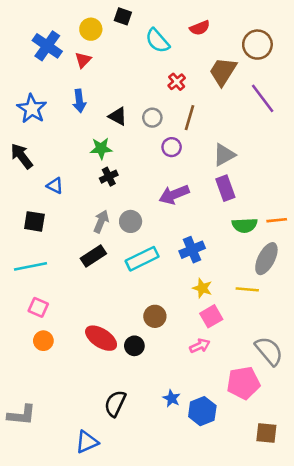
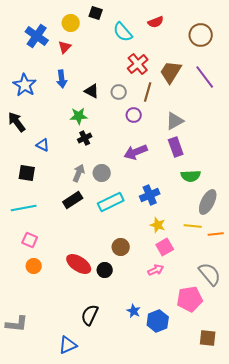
brown trapezoid: (223, 71) -> (171, 72), moved
red cross: (177, 82) -> (138, 64), size x1.5
orange line: (277, 220) -> (216, 234), moved

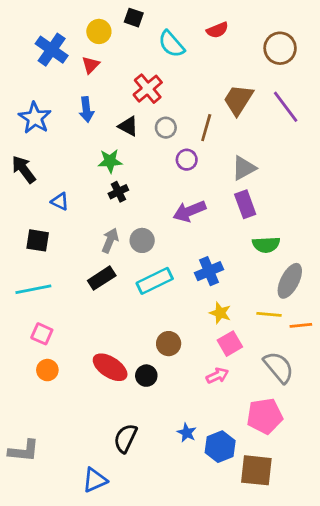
red cross: (138, 64) -> (148, 89), moved
gray semicircle: (210, 274) -> (279, 367), moved
brown square: (208, 338) -> (256, 470), moved, size x1.4

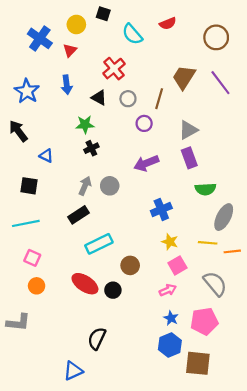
cyan rectangle: (155, 281) -> (99, 244), moved
blue star: (187, 433) -> (171, 318), moved
gray L-shape: (24, 451) -> (18, 322), moved

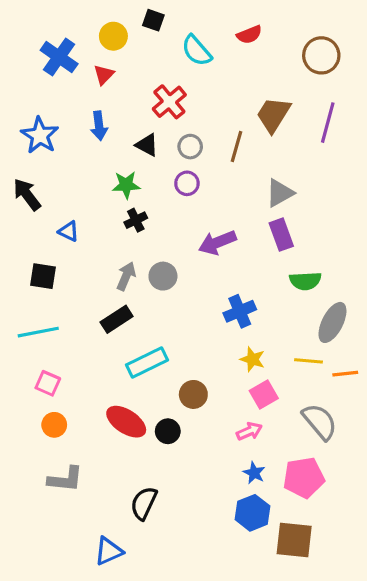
purple line: (220, 83) -> (328, 123), turned 52
purple circle: (144, 123) -> (187, 183), moved
gray L-shape: (18, 322) -> (65, 479), moved

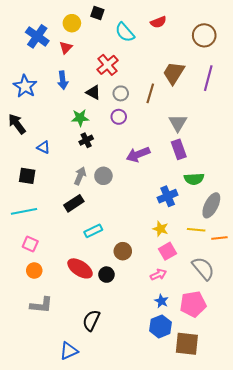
gray triangle: (280, 193) -> (178, 123), turned -30
blue cross: (240, 311) -> (168, 196), moved
cyan rectangle: (147, 362) -> (93, 231), size x0.7

